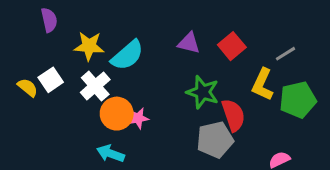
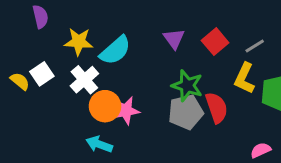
purple triangle: (189, 43) -> (174, 39), turned 40
gray line: (286, 54) -> (255, 46), moved
pink star: (138, 118) -> (126, 111), size x1.4
gray pentagon: (215, 140) -> (186, 112), moved

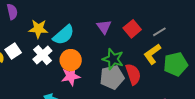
yellow L-shape: (244, 78) -> (152, 54), turned 30
orange circle: (105, 106) -> (71, 60), moved

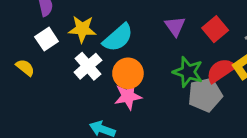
white square: (13, 51) -> (47, 39), moved
red semicircle: (133, 74) -> (221, 70), moved, turned -105
gray pentagon: (112, 77) -> (205, 95), moved

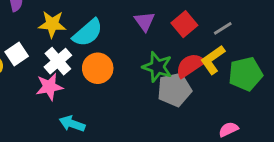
white square: (47, 39) -> (17, 54), moved
pink star: (128, 96) -> (49, 87), moved

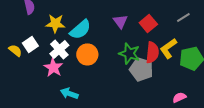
gray line: (223, 28) -> (183, 17), moved
red semicircle: (190, 65) -> (152, 52), turned 130
pink star: (49, 87) -> (53, 67), turned -30
gray pentagon: (174, 90) -> (141, 69), turned 30

